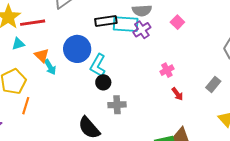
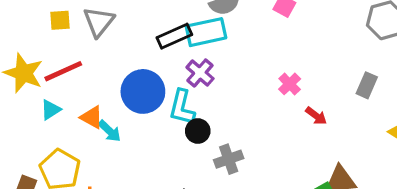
purple cross: (142, 30) -> (200, 73), moved

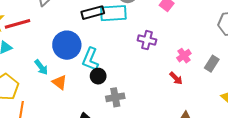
purple cross: (200, 73) -> (147, 40), moved, turned -36
pink cross: (290, 84) -> (184, 56), moved
orange triangle: (92, 117) -> (60, 82), moved

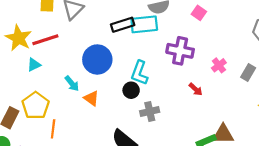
purple cross: (147, 40) -> (180, 51), size x1.4
cyan L-shape: (90, 59) -> (139, 73), moved
red arrow: (176, 78) -> (196, 89), moved

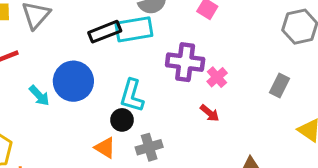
pink cross: (219, 65) -> (217, 77), moved
cyan arrow: (72, 84) -> (39, 96), moved
orange triangle: (91, 98) -> (105, 148), moved

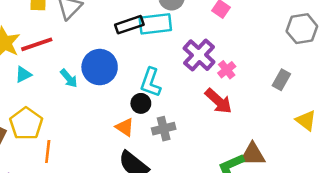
purple cross: (185, 62) -> (199, 55), turned 32
red arrow: (210, 113) -> (219, 101), size x1.6

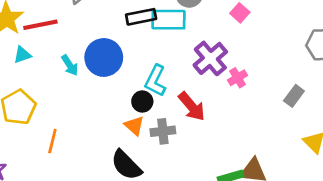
red arrow: (219, 101) -> (192, 106), moved
orange triangle: (125, 127) -> (134, 126), moved
orange line: (48, 152) -> (52, 141), moved

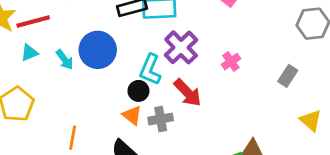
cyan triangle: (22, 55) -> (29, 53), moved
purple cross: (210, 58) -> (181, 47), moved
orange line: (52, 141) -> (73, 138), moved

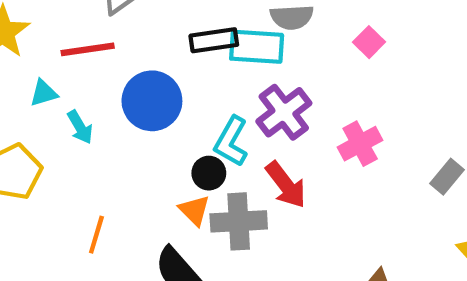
red line: (33, 22) -> (88, 49), moved
cyan arrow: (65, 60) -> (80, 127), moved
pink cross: (231, 62) -> (360, 144), size x1.4
gray cross: (161, 119) -> (239, 221), size x1.4

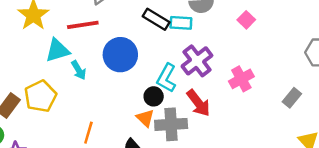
black rectangle: (214, 40) -> (156, 19), turned 40
cyan rectangle: (257, 47) -> (181, 23), size x0.7
cyan triangle: (44, 93) -> (57, 50), size x1.5

